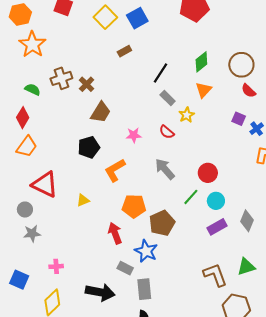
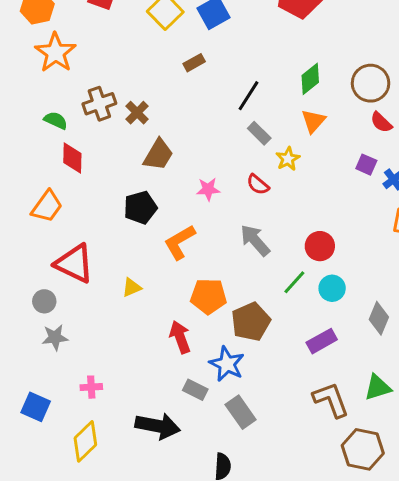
red diamond: (23, 118) -> (72, 158), moved, turned -30
purple rectangle: (217, 227) -> (322, 341), moved
gray rectangle: (144, 289) -> (241, 412), moved, turned -30

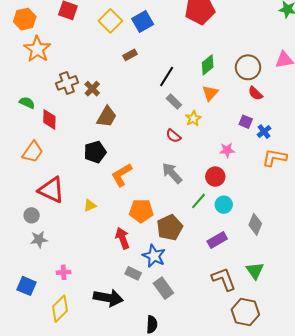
green semicircle: (56, 120) -> (27, 103), moved
pink star: (208, 189) -> (227, 150), moved
green triangle: (378, 388) -> (255, 271), turned -48

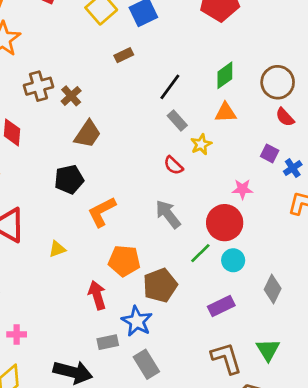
orange triangle: (210, 93) -> (225, 113), turned 42
red circle: (215, 177) -> (225, 223), size x1.4
gray rectangle: (133, 273) -> (108, 342), turned -42

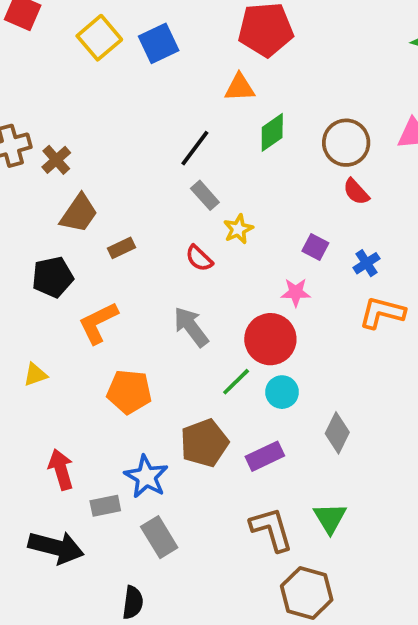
brown rectangle: (124, 55) -> (122, 248), moved
orange triangle: (225, 113) -> (240, 88), moved
purple square: (270, 153) -> (315, 247), moved
brown pentagon: (160, 285) -> (204, 443), moved
red arrow: (97, 295) -> (61, 469), moved

